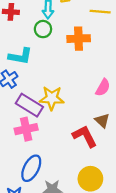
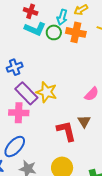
orange cross: (79, 39) -> (76, 32), moved
cyan L-shape: (20, 56) -> (35, 29), moved

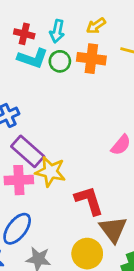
cyan arrow: (62, 17) -> (57, 31), moved
yellow star: (47, 92) -> (50, 172), moved
brown triangle: (84, 121) -> (113, 229), moved, size x1.5

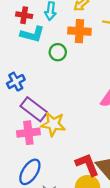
green circle: (60, 61) -> (58, 52), moved
red L-shape: (89, 201) -> (87, 165), moved

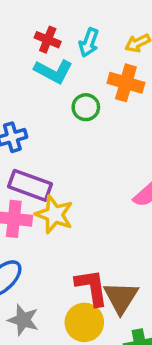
purple rectangle: (34, 109) -> (30, 185), turned -30

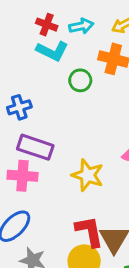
cyan arrow: (89, 43) -> (81, 26), turned -120
yellow star: (54, 214) -> (88, 175), moved

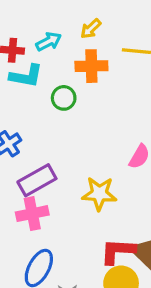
purple rectangle: (35, 147) -> (37, 180), turned -32
red L-shape: (89, 231) -> (118, 251), turned -60

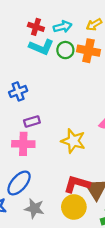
green circle: (64, 98) -> (65, 50), moved
purple rectangle: (37, 180) -> (32, 121), size x0.6

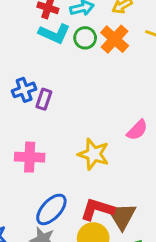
orange cross: (88, 51) -> (115, 39), turned 30
purple rectangle: (32, 121) -> (44, 99), moved, turned -56
blue ellipse: (19, 183) -> (51, 209), moved

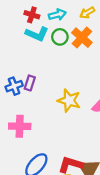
blue cross: (24, 90) -> (14, 86), moved
yellow star: (94, 154) -> (69, 100), moved

